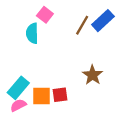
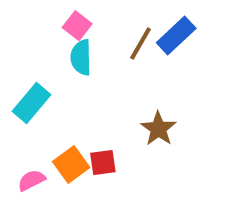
cyan semicircle: (32, 33) -> (81, 57), moved
cyan rectangle: (18, 88) -> (31, 103), moved
orange square: (41, 96) -> (71, 164), turned -36

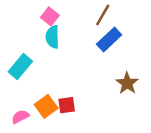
blue rectangle: (176, 36) -> (109, 39), moved
brown line: (141, 43) -> (103, 15), moved
brown star: (158, 129) -> (127, 83), moved

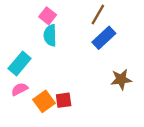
brown star: (127, 83) -> (121, 79), turned 30
pink semicircle: (20, 117) -> (20, 89), moved

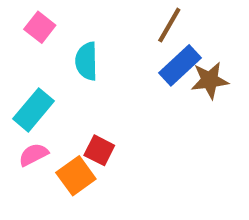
pink square: (48, 16) -> (40, 27), moved
brown star: (121, 79) -> (210, 80), moved
red square: (64, 100) -> (99, 150), moved, turned 35

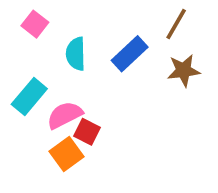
brown line: (169, 25) -> (176, 24), moved
blue rectangle: (180, 65) -> (130, 54), moved
pink semicircle: (33, 155) -> (65, 115), moved, size x1.4

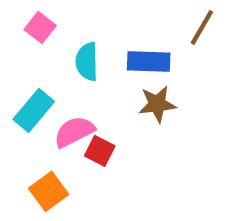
blue rectangle: (130, 54) -> (149, 62), turned 45
brown star: (184, 70) -> (157, 104), moved
orange square: (66, 154) -> (49, 191), moved

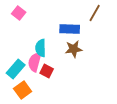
cyan semicircle: (87, 62) -> (41, 48), moved
cyan rectangle: (34, 110) -> (16, 69), moved
pink semicircle: (74, 132) -> (35, 62), turned -48

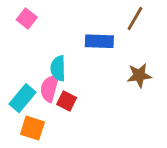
brown star: (74, 49) -> (139, 75), moved
orange square: (23, 90) -> (32, 128), turned -36

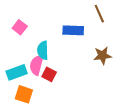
pink square: (27, 19) -> (20, 27), moved
brown line: (135, 19) -> (99, 14), turned -54
cyan rectangle: (22, 98) -> (17, 72), turned 30

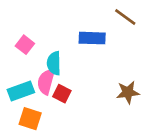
brown line: (99, 14) -> (125, 17), turned -30
pink square: (20, 27) -> (25, 45), moved
brown star: (102, 56) -> (128, 92), moved

